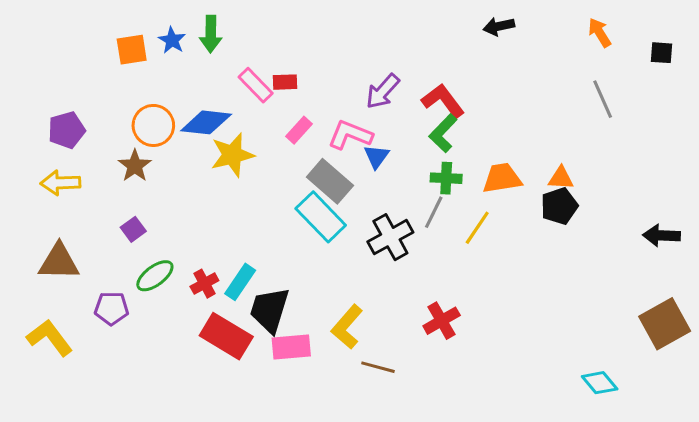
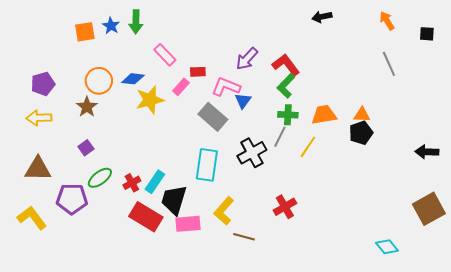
red rectangle: (285, 82) -> (198, 72), moved
blue diamond: (206, 122) -> (133, 79), size x0.7
pink rectangle: (299, 130) -> (181, 87), moved
cyan rectangle: (321, 217) -> (207, 165), moved, turned 52
purple pentagon: (112, 308) -> (72, 199), size x1.4

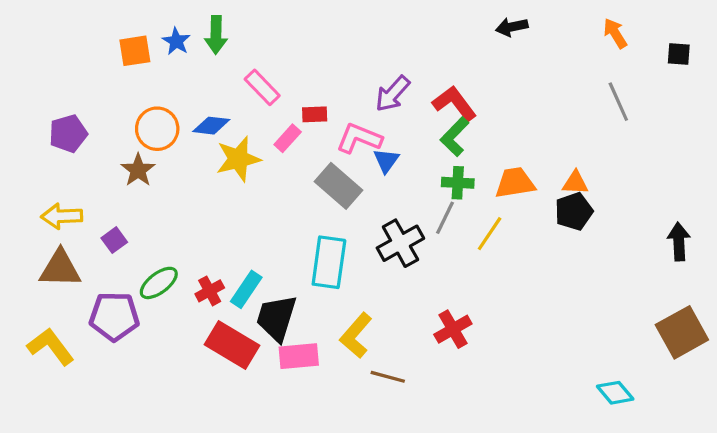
yellow arrow: (39, 118) -> (62, 216), moved
purple square: (86, 148) -> (114, 240), moved
black arrow: (427, 152) -> (679, 242), turned 85

